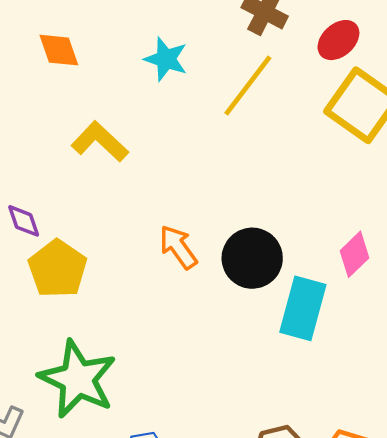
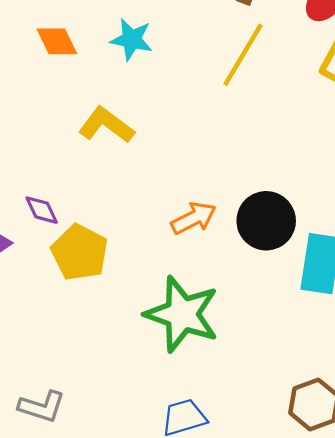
cyan star: (166, 59) -> (131, 39), moved
orange arrow: (178, 247) -> (194, 218), turned 105
green star: (78, 379) -> (182, 314), moved

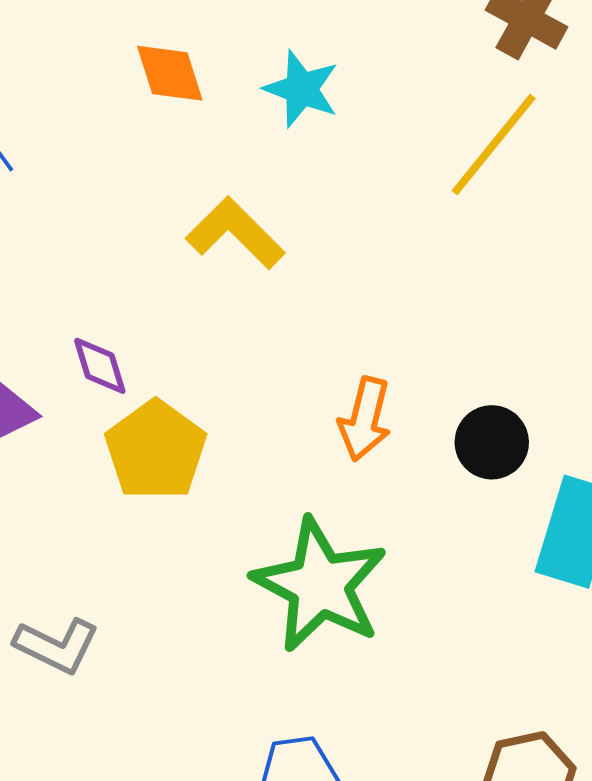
orange arrow: (194, 218) -> (365, 419), turned 123
black circle: (266, 221) -> (492, 442), size x0.7
gray L-shape: (42, 407) -> (57, 646), moved

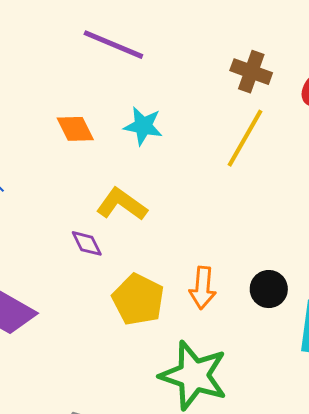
purple diamond: (100, 366) -> (87, 243), moved
yellow pentagon: (156, 450) -> (138, 300), moved

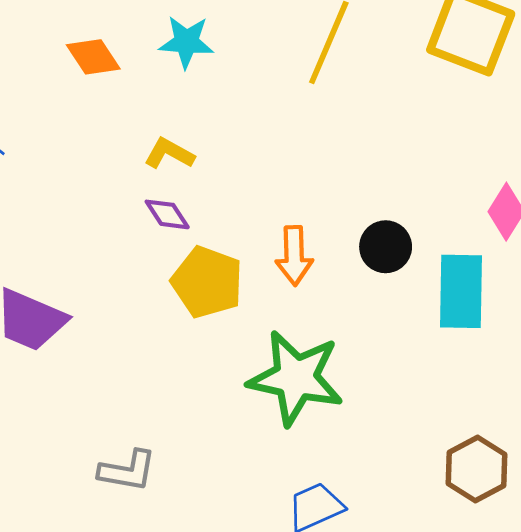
yellow L-shape: (122, 204) -> (169, 153), size x0.7
purple diamond: (87, 243) -> (167, 214), moved

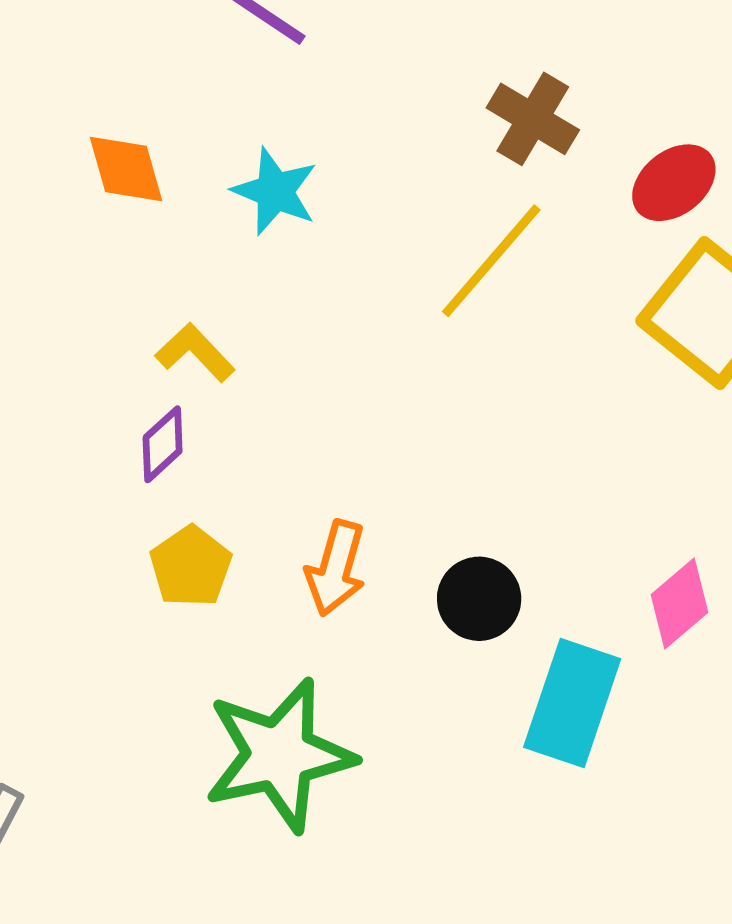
purple diamond: (167, 214) -> (163, 444), turned 63
yellow pentagon: (207, 282) -> (191, 566), size x0.7
green star: (296, 378) -> (279, 755), turned 30

